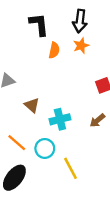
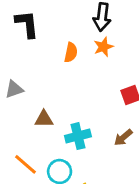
black L-shape: (39, 25) -> (27, 24), moved
brown triangle: (32, 105) -> (44, 119), turned -42

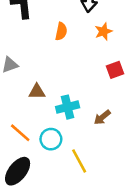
orange star: (103, 47) -> (103, 31), moved
brown arrow: (123, 137) -> (102, 117), moved

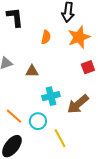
orange star: (103, 31) -> (79, 37), size x1.6
brown triangle: (37, 92) -> (32, 71), moved
brown arrow: (102, 117) -> (78, 104), size x1.6

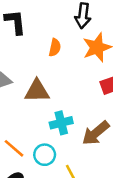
brown triangle: (32, 71) -> (37, 91), size x1.5

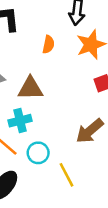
cyan cross: (61, 123) -> (20, 121), moved

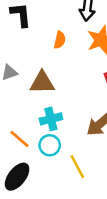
cyan cross: (20, 121) -> (51, 119), moved

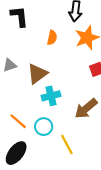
brown triangle: (42, 83) -> (37, 74), turned -35
cyan cross: (51, 119) -> (51, 96), moved

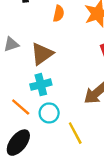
cyan cross: (51, 96) -> (41, 85), moved

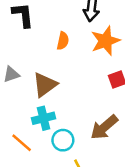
cyan circle: (49, 113) -> (63, 140), moved

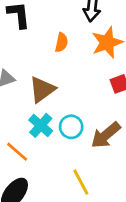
cyan cross: (44, 118) -> (41, 125), turned -35
cyan circle: (63, 140) -> (71, 127), moved

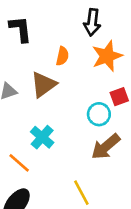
brown triangle: (42, 89) -> (43, 84), moved
cyan circle: (71, 127) -> (99, 114), moved

